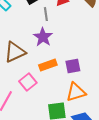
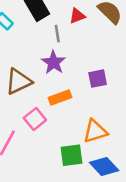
purple square: (73, 66) -> (98, 79), moved

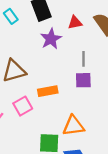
gray line: (57, 34) -> (83, 59), moved
purple star: (54, 62) -> (51, 39), moved

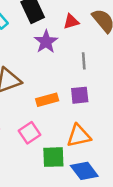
purple square: (83, 80) -> (80, 95), moved
pink square: (23, 106) -> (30, 133), moved

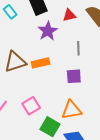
orange rectangle: (47, 100) -> (41, 63), moved
green square: (53, 157) -> (50, 127), turned 30

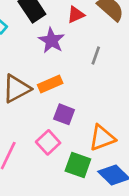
gray line: (78, 48) -> (96, 55), turned 32
purple square: (74, 76) -> (64, 114), moved, turned 35

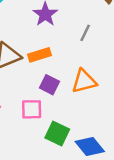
orange triangle: (102, 138) -> (84, 81), moved
pink square: (48, 142) -> (32, 109), turned 35

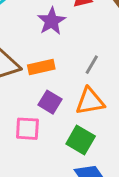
gray line: (85, 33) -> (92, 65), moved
green square: (57, 133) -> (81, 140), moved

